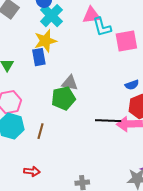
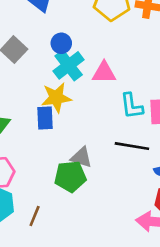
pink triangle: (91, 15) -> (104, 73), moved
cyan L-shape: (102, 27) -> (132, 106), moved
black line: (108, 121) -> (132, 146), moved

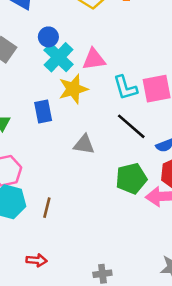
yellow star: (56, 98) -> (73, 89), moved
black line: (132, 146) -> (131, 126), turned 40
green pentagon: (70, 176) -> (131, 178), moved

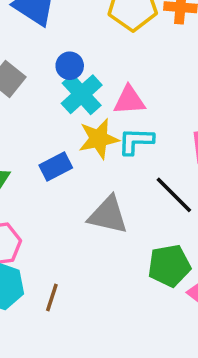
cyan L-shape: (125, 88) -> (136, 141), moved, turned 104
blue rectangle: (43, 111) -> (56, 166), turned 70
gray triangle: (84, 144) -> (108, 215), size x1.4

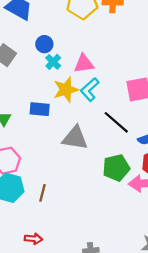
cyan cross: (82, 94) -> (53, 62), size x0.6
cyan L-shape: (136, 141) -> (90, 90), turned -40
blue rectangle: (56, 166) -> (40, 109), turned 36

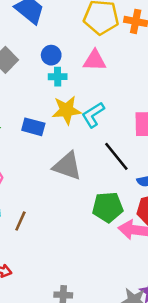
cyan cross: (53, 62) -> (58, 77), turned 35
pink triangle: (84, 64) -> (95, 60), moved

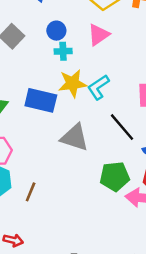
pink triangle: (95, 60) -> (99, 35), turned -35
blue rectangle: (33, 127) -> (41, 100), size x1.4

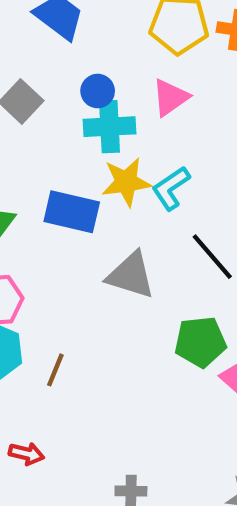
cyan cross: (63, 51) -> (110, 127), size x1.6

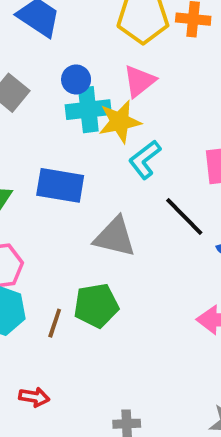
yellow star: (126, 182) -> (120, 122), moved
green pentagon: (200, 342) -> (96, 306), moved

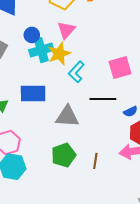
black line: (184, 216) -> (103, 99), turned -35
brown line: (55, 323) -> (95, 161), moved

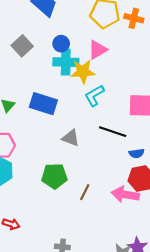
gray triangle: (67, 116) -> (71, 138), size x0.7

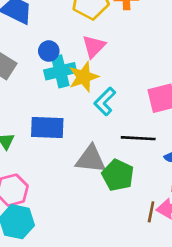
gray triangle: (71, 138) -> (91, 159), size x1.4
green pentagon: (54, 176) -> (118, 175), moved, turned -30
brown line: (85, 192) -> (151, 212), moved

